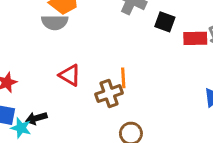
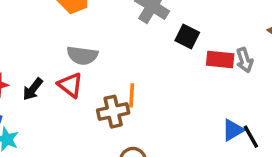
gray semicircle: (55, 22) -> (82, 55), moved
black arrow: (36, 118) -> (33, 89), moved, turned -42

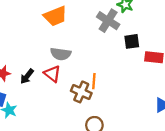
black square: (187, 36) -> (132, 41), turned -35
brown cross: (113, 112) -> (81, 92), turned 36

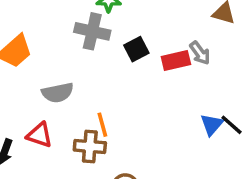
gray semicircle: (61, 54) -> (58, 93), moved

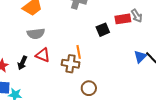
black square: (136, 49) -> (103, 30), moved
gray semicircle: (58, 93) -> (36, 34), moved

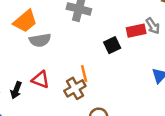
gray semicircle: (36, 34) -> (40, 40), moved
brown cross: (71, 64) -> (75, 88), turned -36

